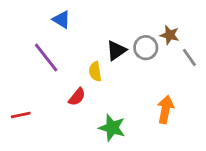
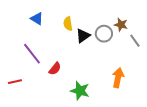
blue triangle: (61, 20) -> (37, 19), moved
purple line: (46, 57) -> (32, 54), moved
yellow semicircle: (95, 72) -> (68, 24), moved

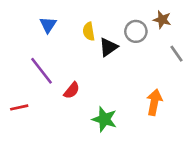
blue triangle: (37, 19) -> (48, 25), turned 32
brown star: (121, 25) -> (162, 20), moved
gray circle: (104, 34) -> (136, 31), moved

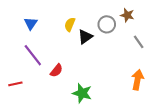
blue triangle: (48, 25) -> (31, 23), moved
yellow semicircle: (89, 31) -> (70, 24), turned 32
orange arrow: (154, 102) -> (138, 80), moved

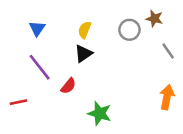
black triangle: (85, 37) -> (83, 53), moved

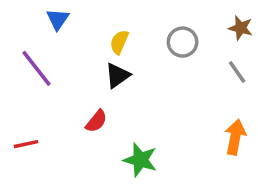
brown star: (154, 19) -> (241, 28), moved
blue triangle: (37, 29) -> (58, 19), moved
purple line: (40, 67) -> (37, 68), moved

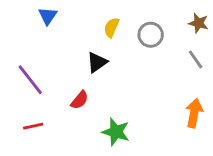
yellow semicircle: (119, 42) -> (111, 27), moved
purple line: (37, 68) -> (30, 80), moved
red line: (26, 144) -> (33, 126), moved

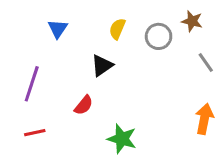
blue triangle: (48, 16) -> (58, 29), moved
brown star: (198, 23) -> (192, 21), moved
purple line: (30, 80) -> (32, 84), turned 56

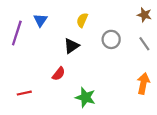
brown star: (192, 21) -> (144, 15), moved
gray circle: (159, 36) -> (111, 39), moved
purple line: (32, 84) -> (17, 33), moved

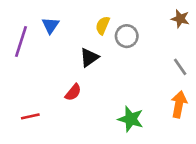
gray circle: (111, 39) -> (127, 36), moved
gray line: (144, 44) -> (180, 67), moved
green star: (85, 97) -> (131, 119), moved

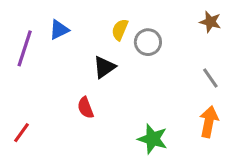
blue triangle: (50, 25) -> (59, 30), turned 30
red semicircle: (73, 92) -> (86, 108), turned 120
red line: (30, 116) -> (22, 133), moved, turned -42

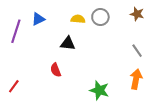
yellow semicircle: (120, 30) -> (78, 19), turned 72
gray circle: (148, 42) -> (100, 17), moved
black triangle: (104, 67) -> (68, 43), turned 42

